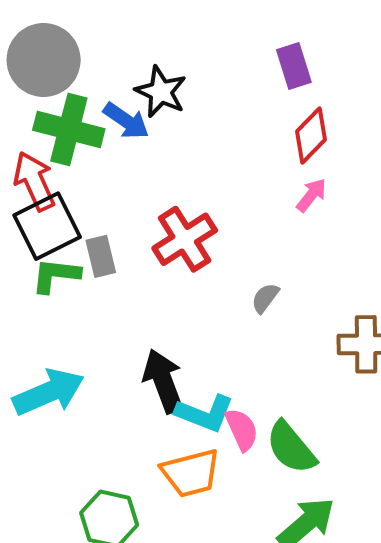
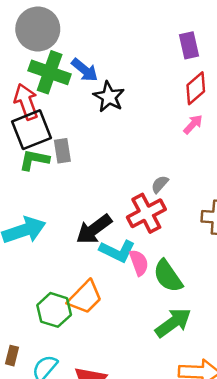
black star: (161, 92) -> (109, 97), moved
red cross: (185, 239) -> (146, 213), moved
black arrow: (163, 381) -> (94, 229), turned -111
orange trapezoid: (191, 473) -> (85, 297), moved, turned -36

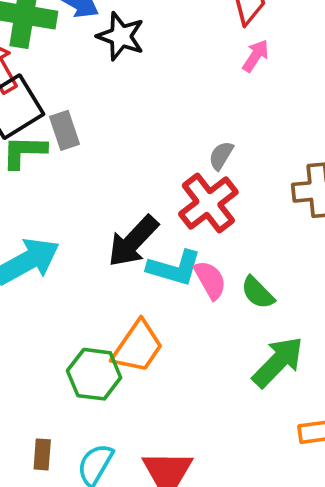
green semicircle: (168, 276) -> (258, 293), size x0.7

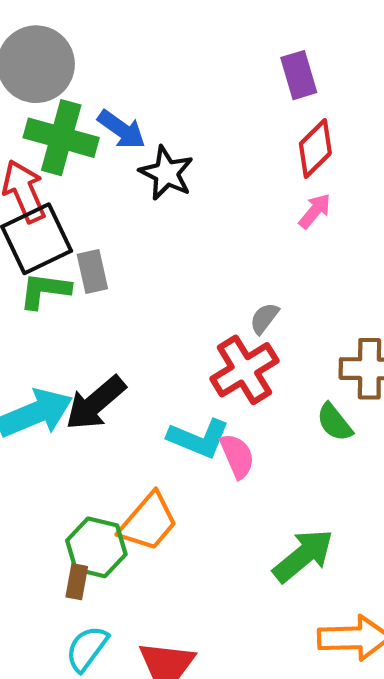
black arrow: (133, 241) -> (95, 403), moved
green semicircle: (258, 293) -> (334, 422), moved
brown rectangle: (42, 454) -> (77, 582), moved

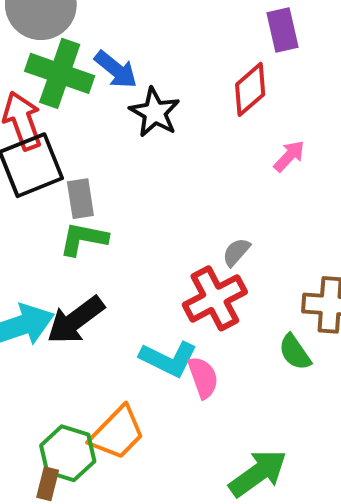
red diamond: (315, 149) -> (250, 89), moved
green L-shape: (45, 291) -> (83, 239), moved

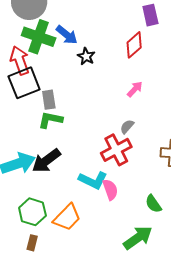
black star: (155, 112) -> (86, 56), size x0.7
pink arrow: (289, 156) -> (135, 89), moved
green semicircle: (295, 352) -> (153, 204), moved
green hexagon: (68, 453) -> (32, 212), moved

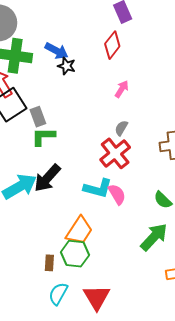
blue arrow: (67, 35) -> (57, 51), moved
green hexagon: (32, 212) -> (75, 254), moved

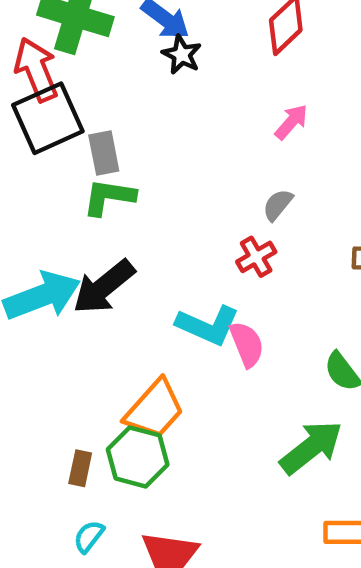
red cross: (115, 153) -> (256, 257), size x0.6
cyan semicircle: (58, 294) -> (89, 537), size x0.7

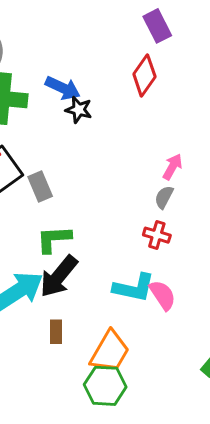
pink arrow: (291, 122) -> (172, 167), moved
green L-shape: (109, 197) -> (54, 239), moved
red cross: (256, 257) -> (157, 235), turned -32
brown rectangle: (80, 468) -> (56, 332), moved

